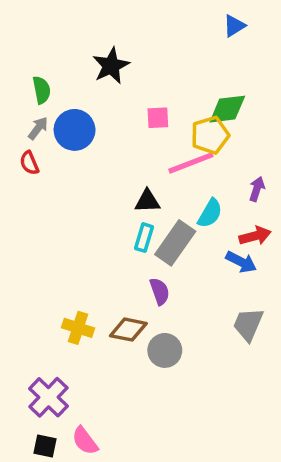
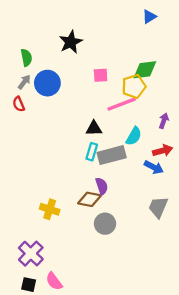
gray rectangle: (175, 243) -> (112, 155), turned 40
brown diamond: (128, 330) -> (90, 199), moved

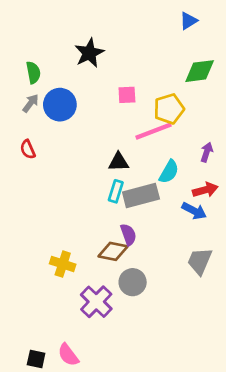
green diamond: (145, 70) -> (200, 71), moved
red semicircle: (19, 104) -> (28, 149), moved
purple cross: (31, 254) -> (96, 302), moved

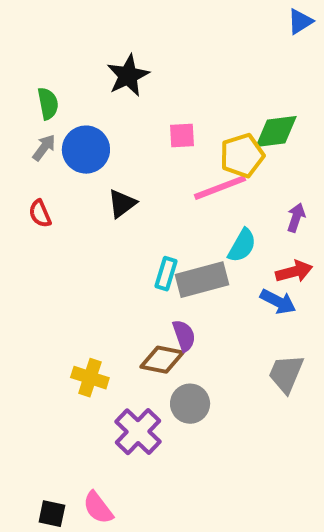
blue triangle: (188, 21) -> (300, 21), moved
green diamond: (200, 71) -> (276, 132), moved
black triangle: (119, 162) -> (122, 204), moved, turned -35

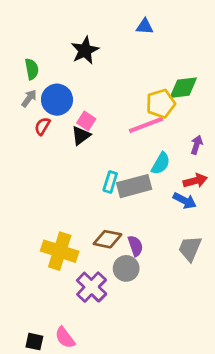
blue triangle: (300, 21) -> (145, 26), moved, turned 36
pink square: (182, 136) -> (86, 121), moved, turned 36
red semicircle: (40, 214) -> (42, 126), moved, turned 54
purple semicircle: (184, 336) -> (135, 246), moved
yellow cross: (90, 378) -> (60, 251), size x1.5

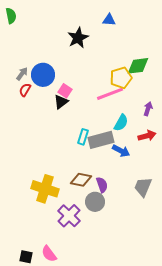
black star: (85, 50) -> (78, 38), moved
green semicircle: (32, 69) -> (11, 16), moved
red semicircle: (42, 126) -> (25, 90), moved
blue arrow: (185, 201) -> (121, 151), moved

